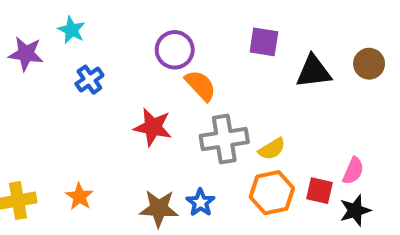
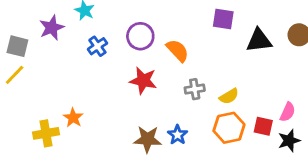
purple circle: (175, 50) -> (140, 36), moved
purple star: (26, 54) -> (52, 28), turned -30
gray cross: (224, 139) -> (195, 89), size x0.6
orange star: (79, 197) -> (73, 118), moved

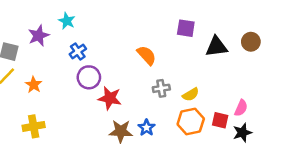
purple circle: (140, 36) -> (89, 77), moved
red star: (143, 81) -> (110, 98), moved
orange star: (73, 118) -> (34, 85), moved

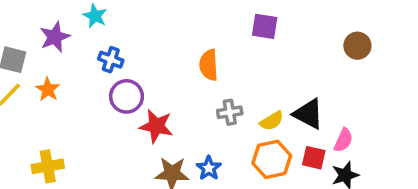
black triangle: (216, 47) -> (308, 114), moved, turned 35
blue cross: (78, 52) -> (111, 60), turned -35
orange semicircle: (147, 55) -> (209, 65), turned -140
orange star: (34, 85) -> (48, 89), moved

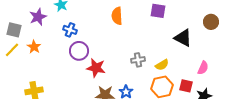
orange semicircle: (209, 65) -> (117, 16), moved
black triangle: (308, 114) -> (183, 38), moved
pink semicircle: (343, 140) -> (203, 68), moved

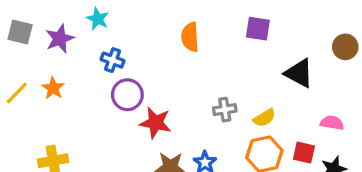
gray square: (14, 30) -> (20, 32), moved
pink semicircle: (203, 68) -> (332, 123), turned -104

